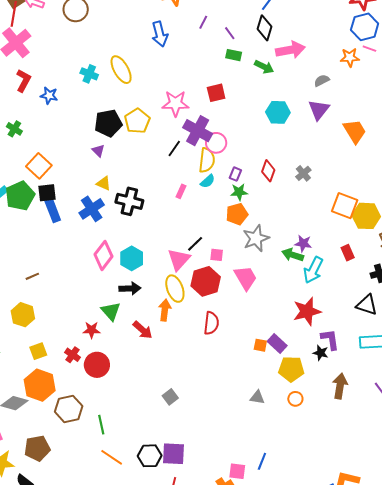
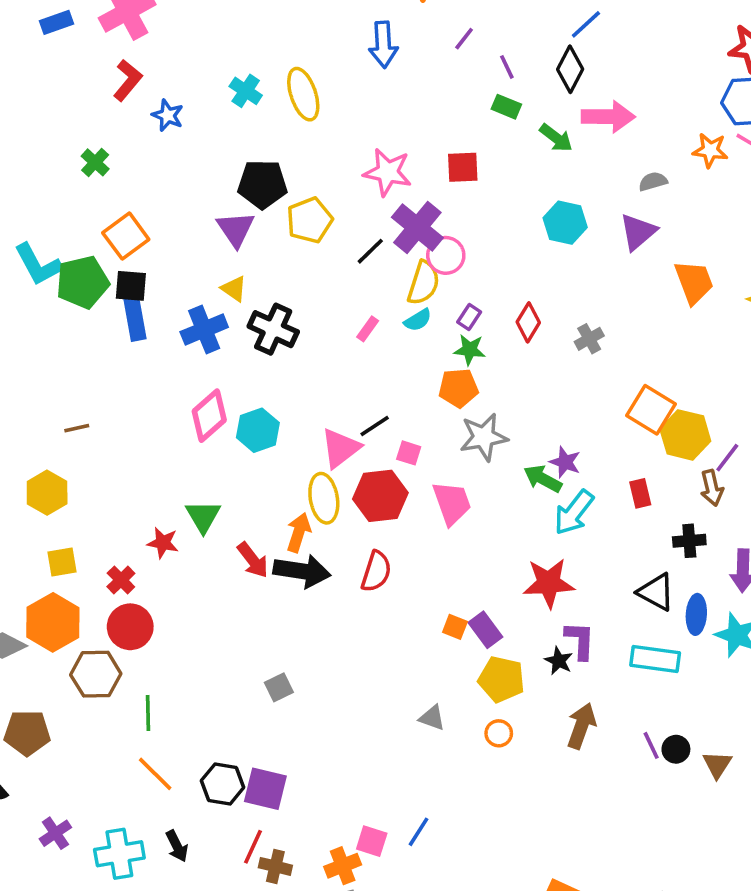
yellow pentagon: (137, 121) -> (310, 220), moved
purple triangle: (98, 151) -> (236, 229), size x1.6
black arrow: (130, 288) -> (302, 571), moved, size x1.4
red circle: (97, 365) -> (130, 627), moved

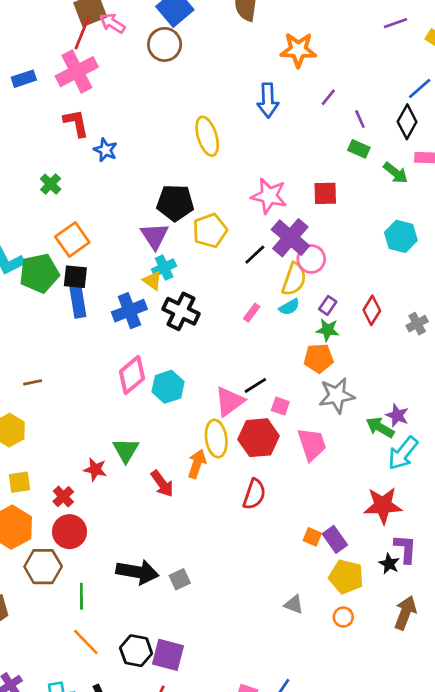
red L-shape: (128, 80) -> (76, 123), turned -52
cyan cross: (246, 91) -> (164, 268), moved, turned 30
black arrow: (302, 571) -> (137, 572), moved

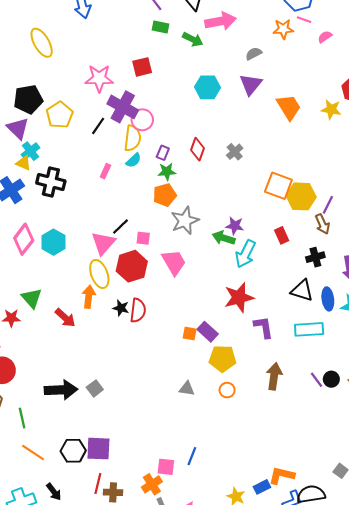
black star: (389, 564) -> (121, 308), moved

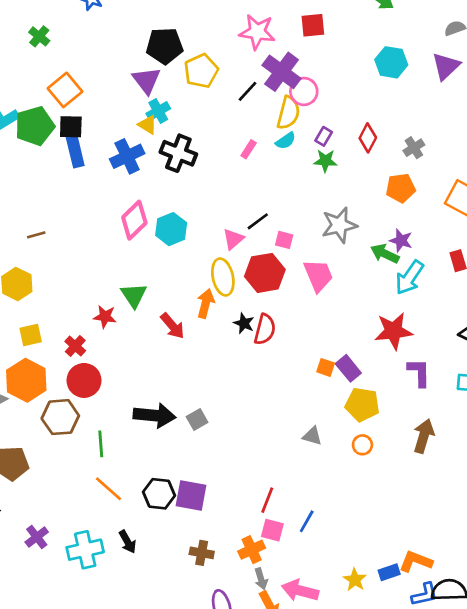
orange pentagon: (165, 195) -> (401, 188), moved
pink triangle: (103, 243) -> (233, 239), size x0.7
red line: (98, 484) -> (267, 500), moved

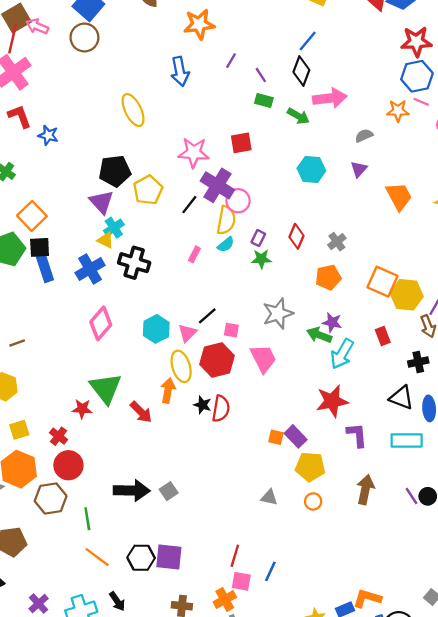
purple triangle: (446, 66) -> (359, 169), size x0.7
cyan hexagon: (171, 229) -> (156, 329), moved
green triangle: (134, 295) -> (106, 388), size x1.4

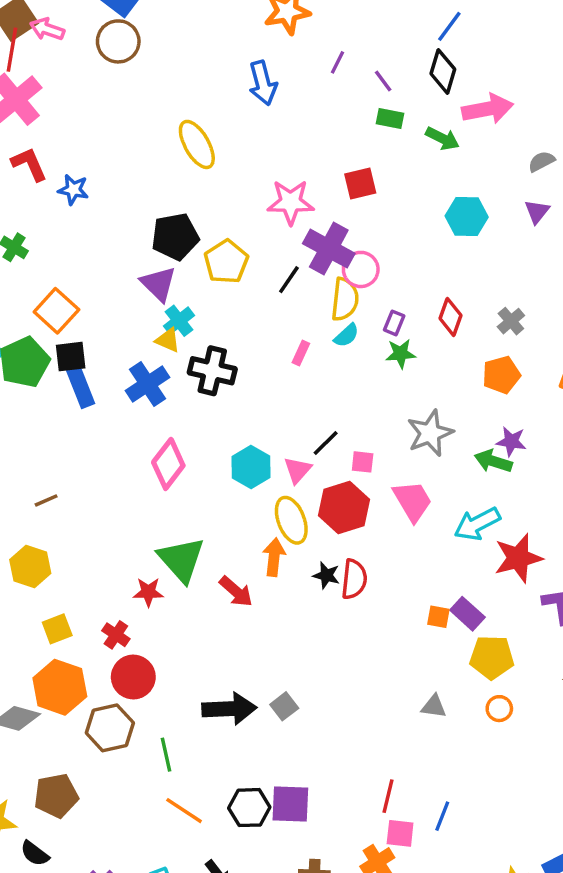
cyan arrow: (342, 354) -> (477, 524), moved, turned 36

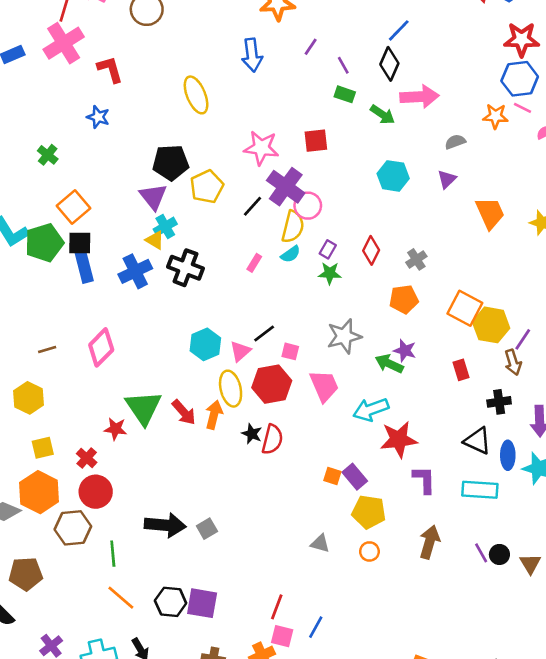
red L-shape: (29, 164) -> (110, 69), moved
pink diamond: (168, 464) -> (101, 347), moved
red arrow: (236, 592) -> (184, 412), moved

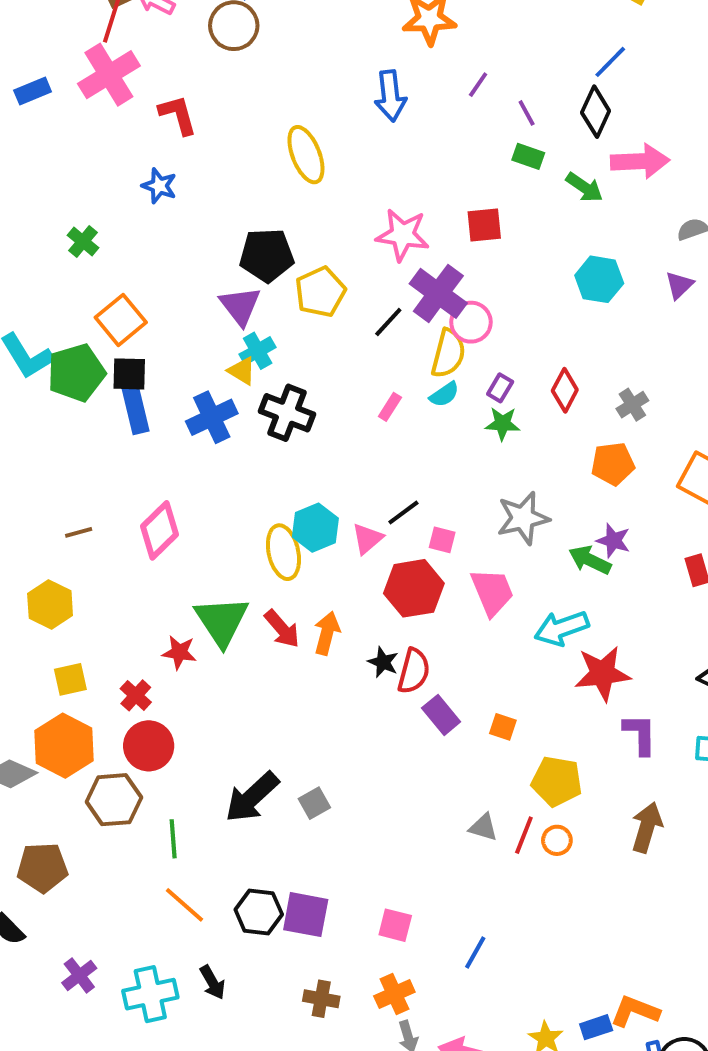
yellow ellipse: (231, 389) -> (283, 552), moved
purple rectangle: (355, 477) -> (441, 715), moved
black arrow: (165, 525) -> (252, 797), turned 132
red line: (277, 607) -> (524, 835), moved
pink square: (282, 636) -> (395, 925), moved

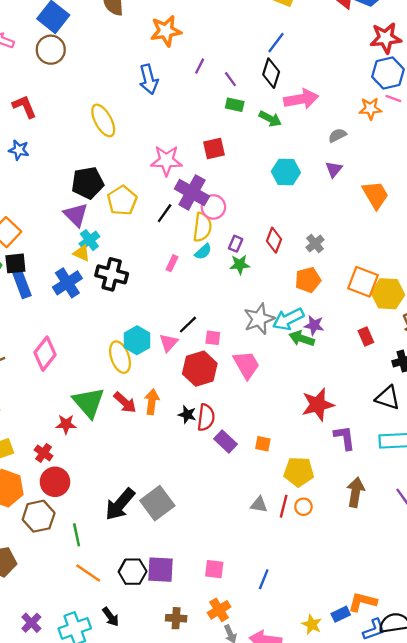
cyan arrow: (562, 628) -> (288, 319), moved
gray square: (314, 803) -> (157, 503), size x1.8

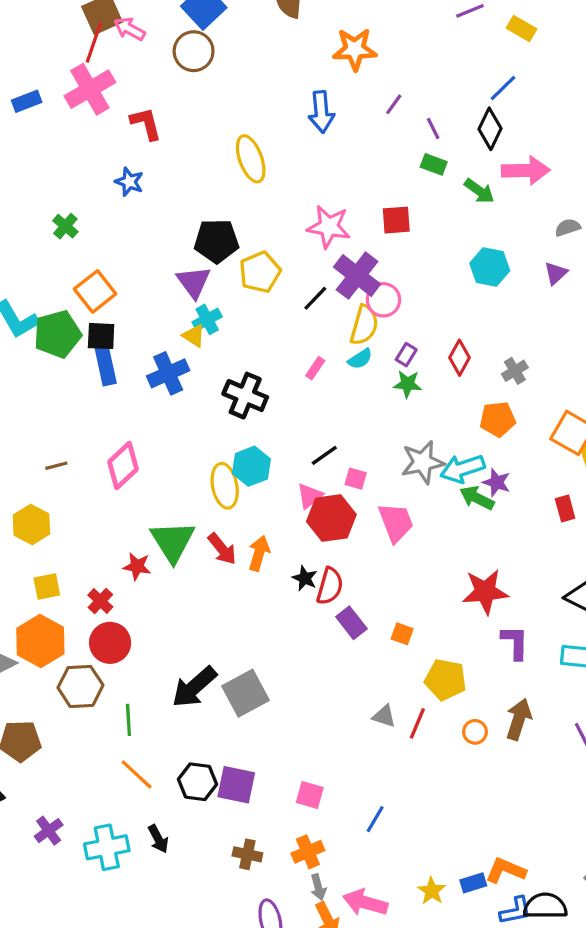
black cross: (112, 274) -> (245, 396), moved
pink triangle: (169, 343) -> (310, 496), moved
orange circle: (303, 507) -> (475, 732), moved

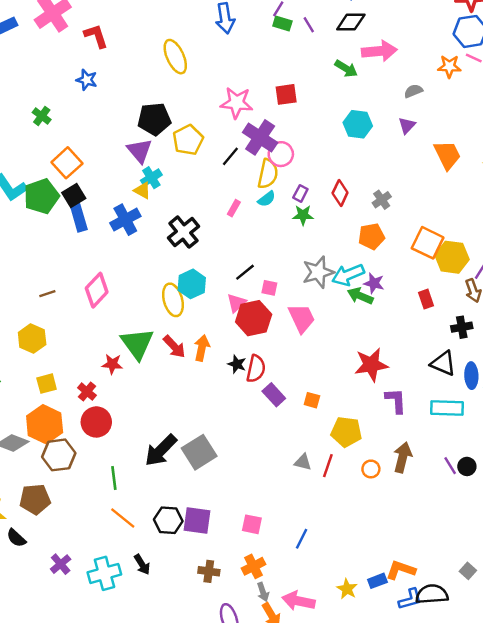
black diamond: (490, 129) -> (351, 22), turned 68
green rectangle: (434, 164) -> (282, 23), moved
black square: (101, 336) -> (74, 195), turned -30
black cross: (245, 396) -> (183, 232), turned 32
brown hexagon: (80, 686) -> (59, 455), moved

